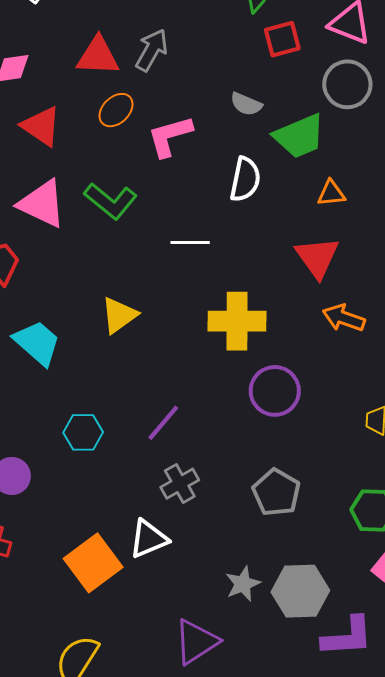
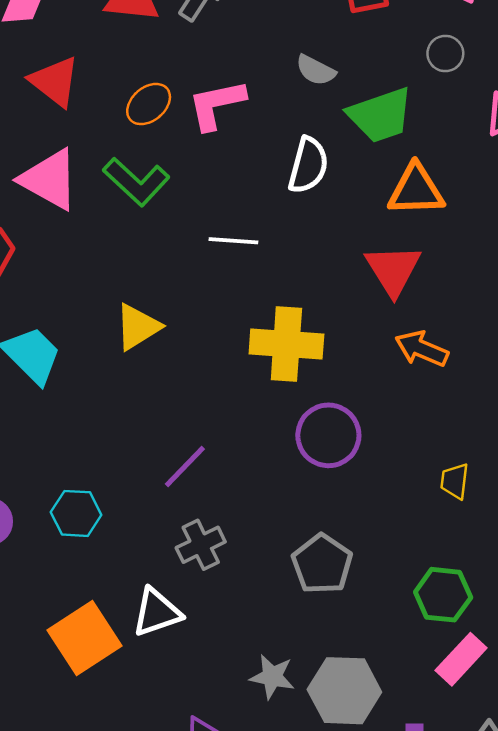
gray circle: (347, 84) -> (445, 54), size x0.6
orange ellipse: (116, 110) -> (149, 104), moved
orange triangle: (331, 193) -> (416, 190), size x1.6
cyan hexagon: (83, 432) -> (76, 513), moved
gray star: (243, 584) -> (272, 677), turned 30

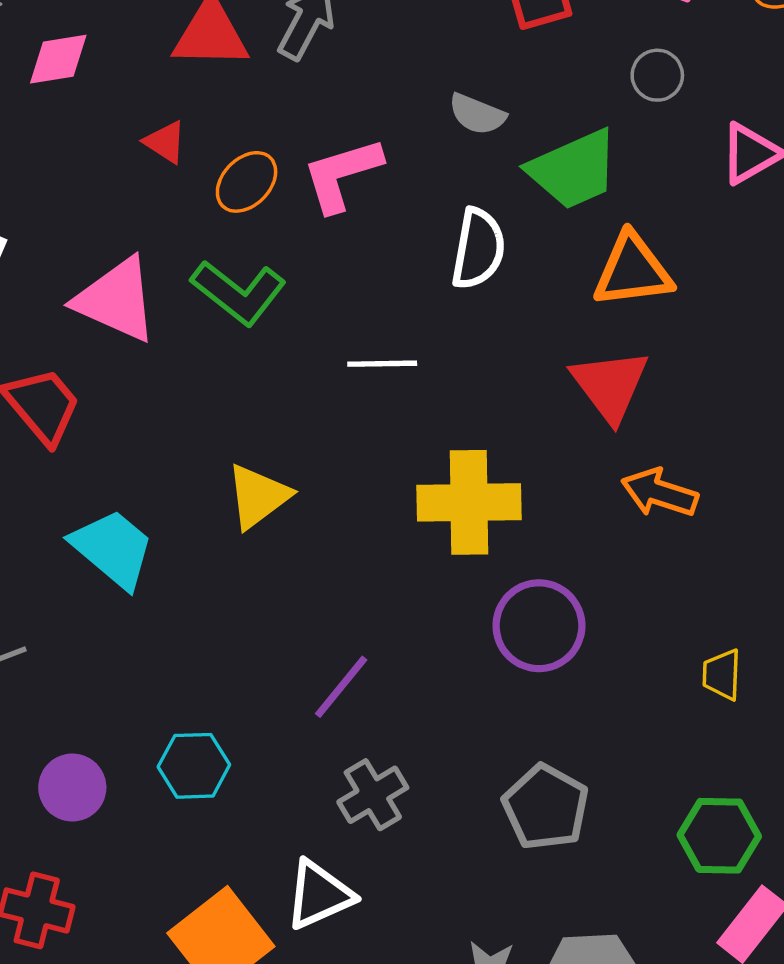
red triangle: (55, 81) -> (165, 142), moved, size x0.6

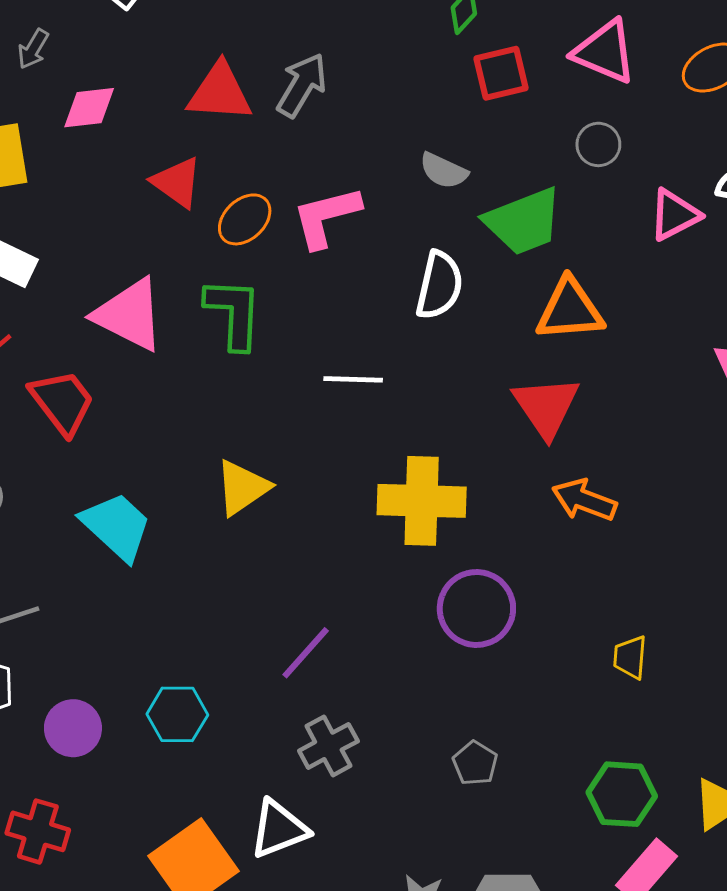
red triangle: (165, 142) -> (177, 182), size x1.4
green L-shape: (239, 292) -> (234, 313), turned -128
gray pentagon: (546, 807) -> (475, 763), size x0.6

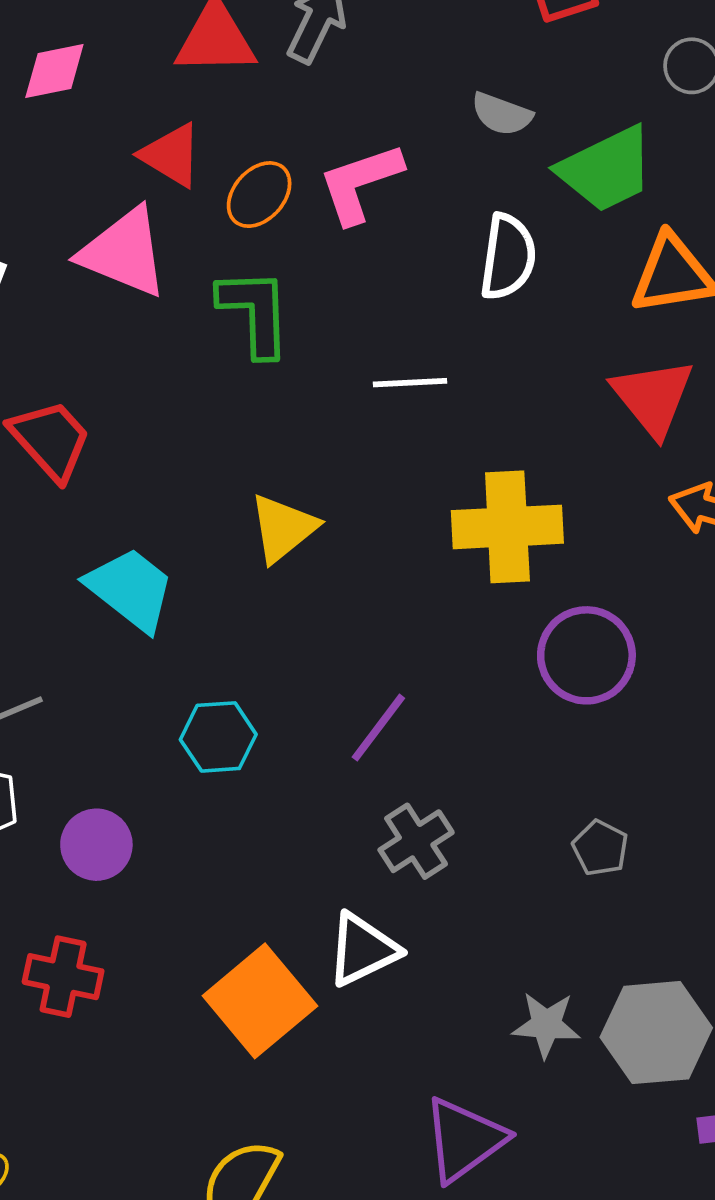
pink triangle: (129, 315) -> (124, 252), moved
cyan hexagon: (177, 714) -> (218, 737), moved

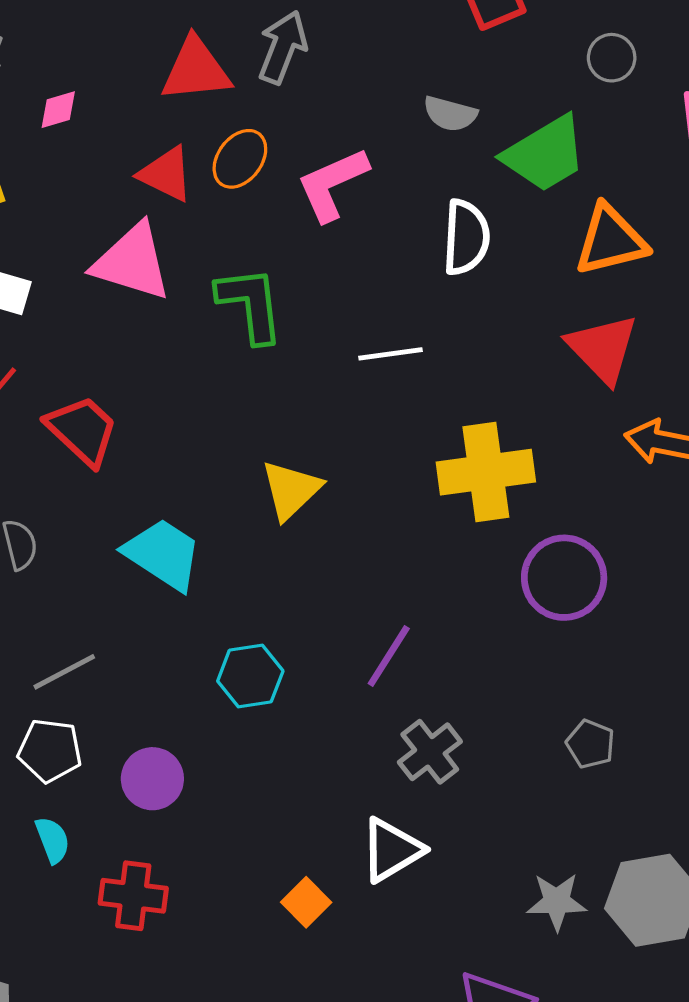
pink diamond: (54, 71) -> (58, 110), size x0.7
orange ellipse: (259, 195) -> (240, 159), moved
orange square: (260, 1001) -> (306, 902), size x0.5

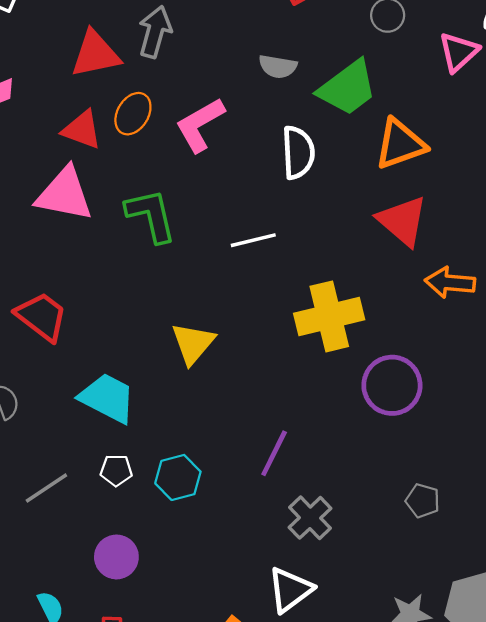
white pentagon: (50, 751) -> (116, 470), moved, size x0.7

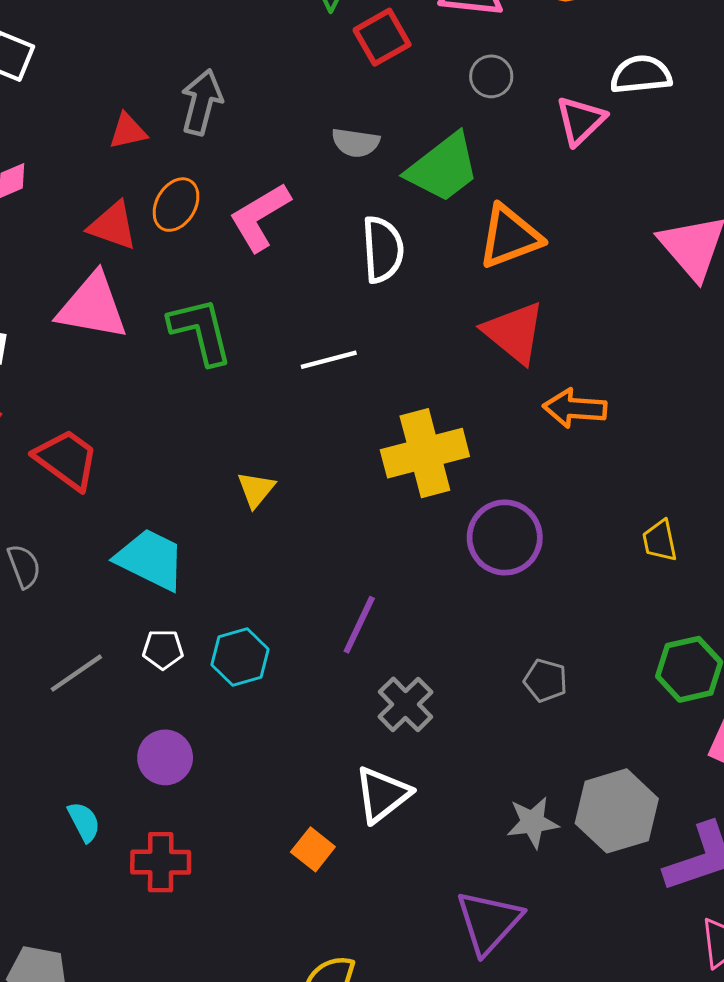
red triangle: (95, 54) -> (128, 131), size x0.6
yellow triangle: (193, 343) -> (256, 489), size x0.7

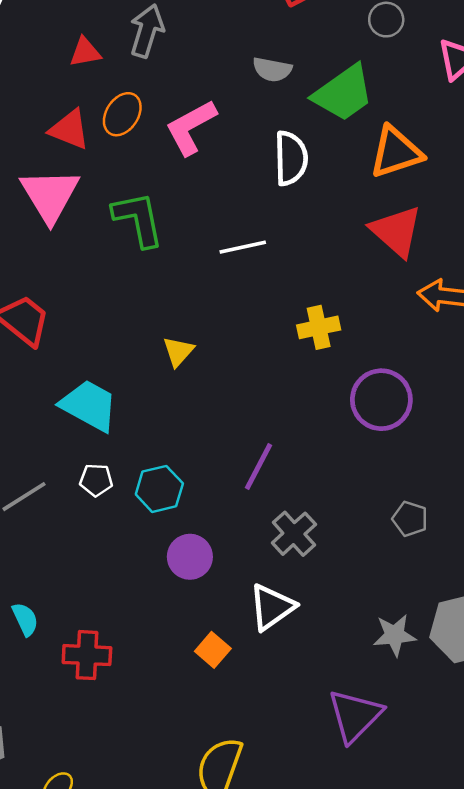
pink triangle: (92, 306) -> (50, 195), turned 46
yellow cross: (425, 453) -> (319, 327), size x0.6
purple circle: (165, 757) -> (190, 557), moved

